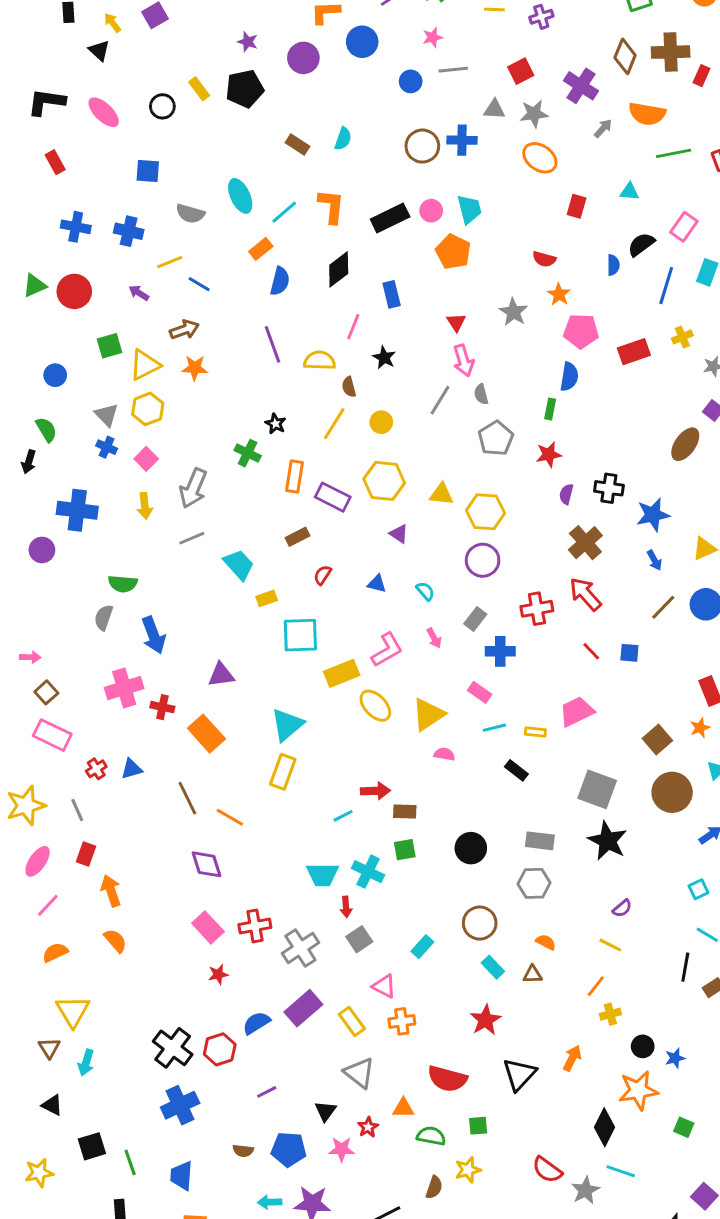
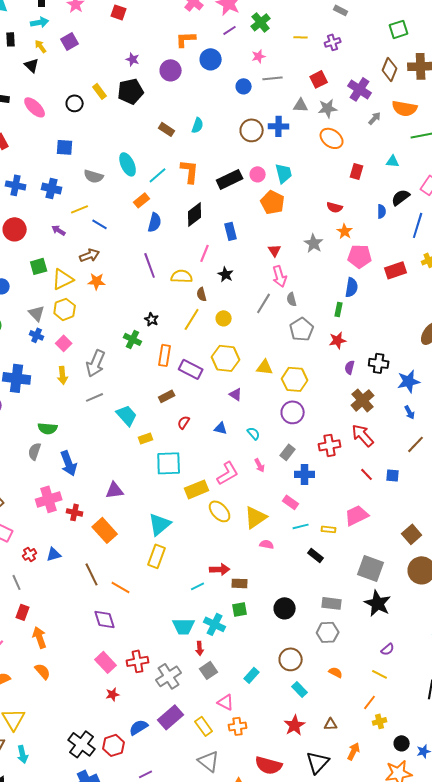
brown triangle: (533, 974) -> (331, 724), moved
cyan arrow: (86, 1063) -> (23, 754), turned -30

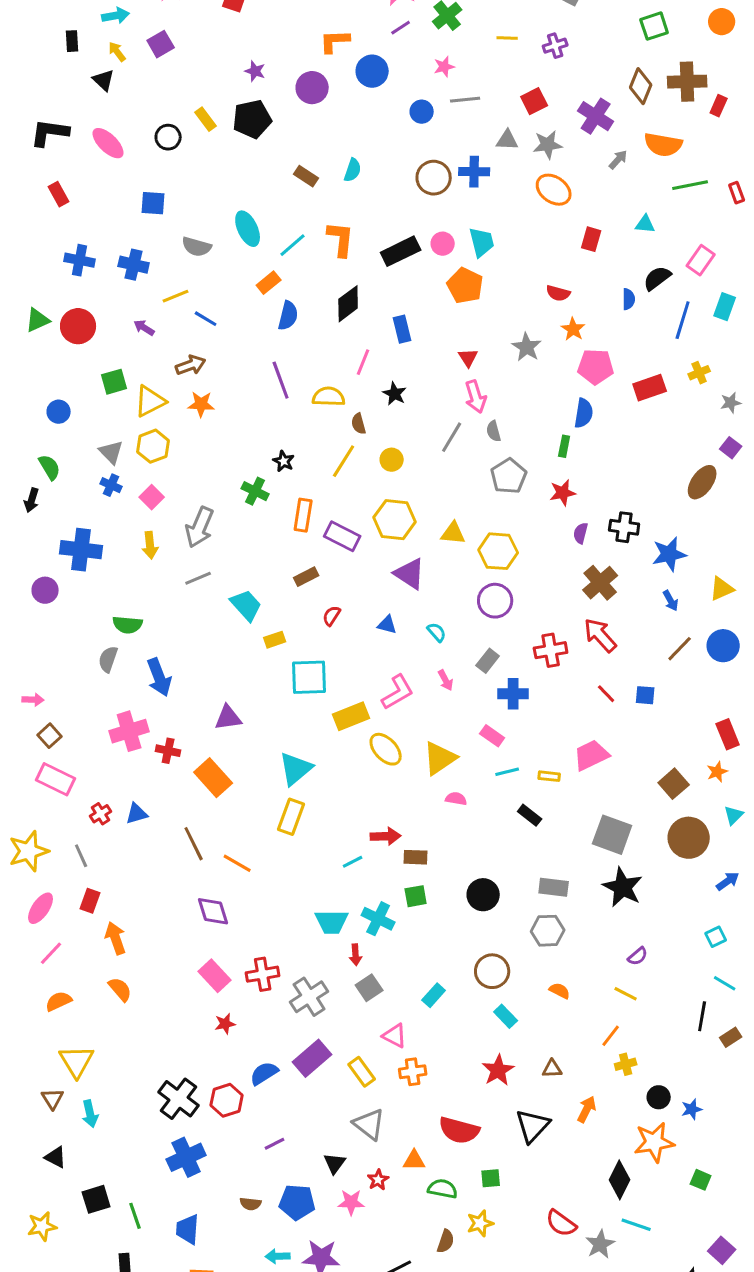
purple triangle: (236, 394) -> (410, 574), size x1.6

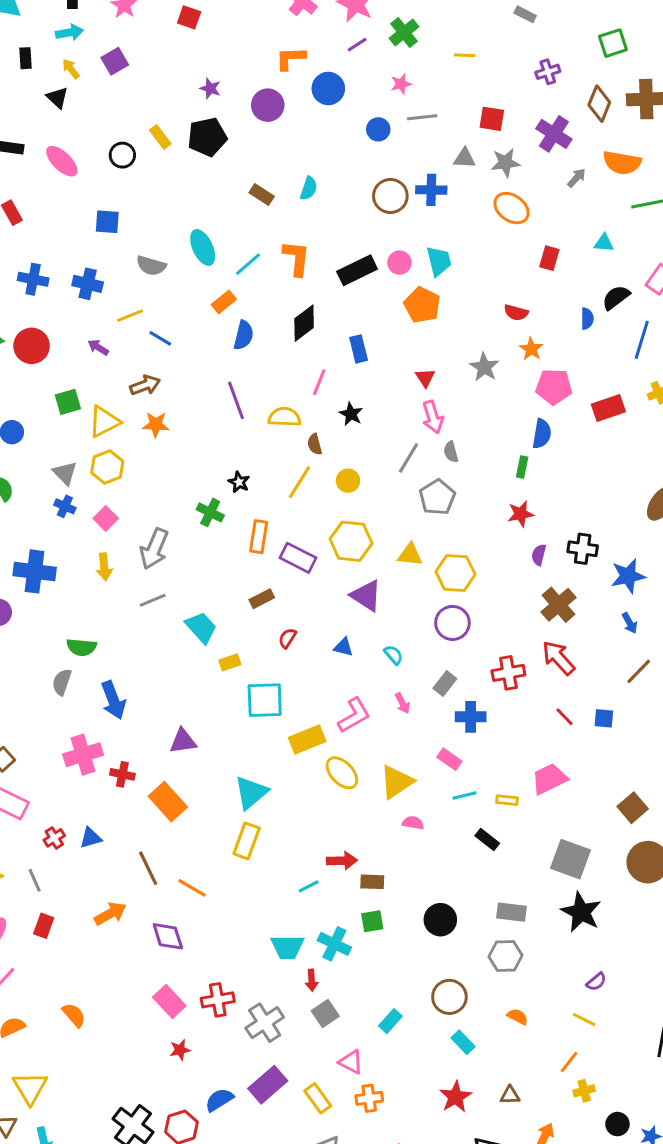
purple cross: (555, 46) -> (548, 72), moved
red square: (534, 101) -> (492, 119), turned 36
gray pentagon: (509, 476) -> (437, 497), moved
orange arrow: (116, 938) -> (110, 914), moved, turned 80

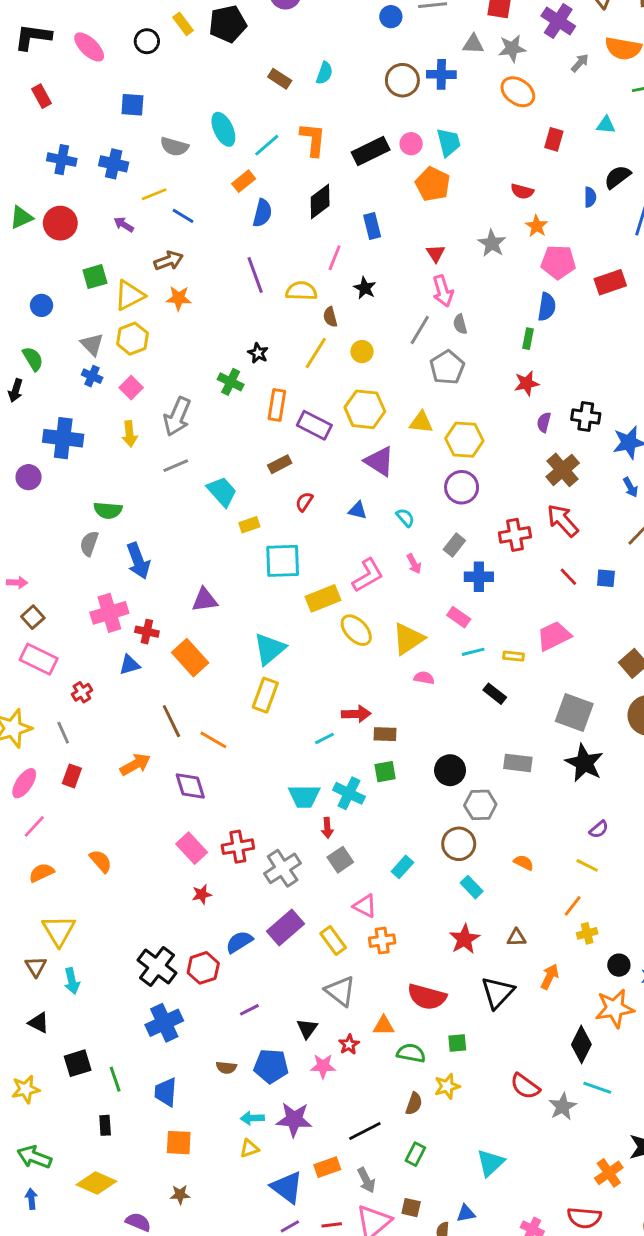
blue triangle: (91, 838) -> (130, 665), moved
gray hexagon: (505, 956) -> (480, 805), moved

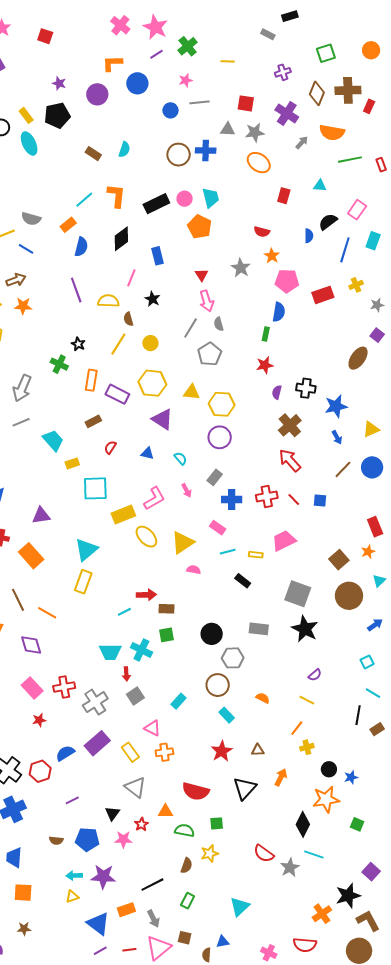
cyan ellipse: (223, 129) -> (29, 144), moved
gray semicircle: (174, 147) -> (31, 219), moved
red cross: (515, 535) -> (267, 496), moved

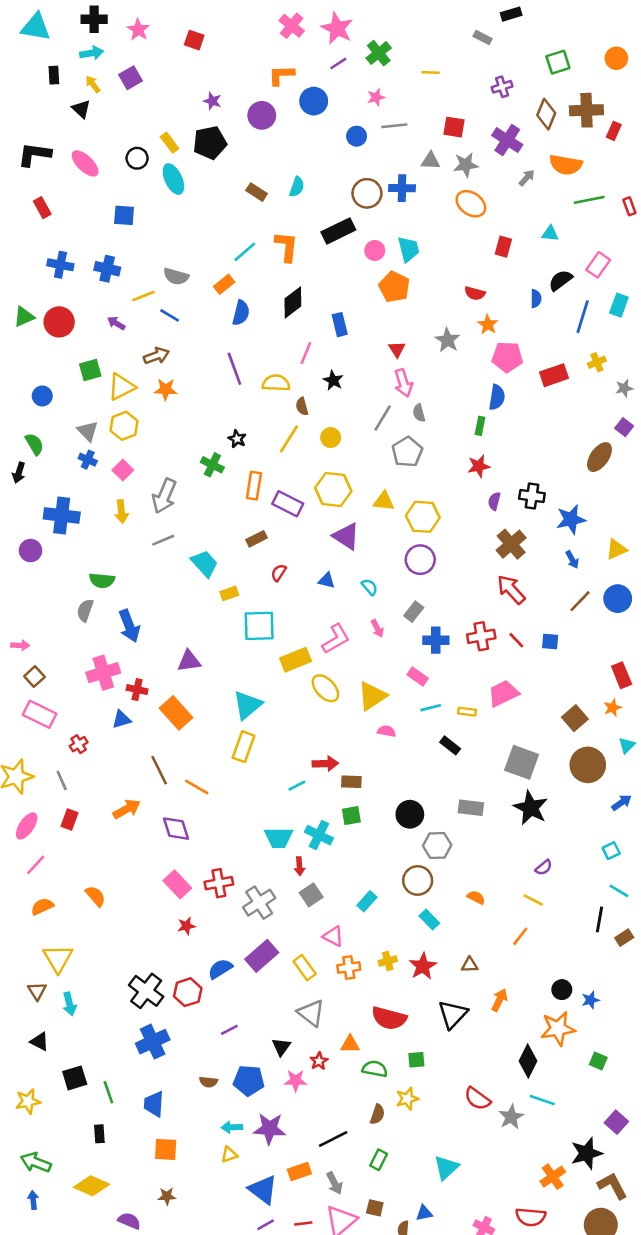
black rectangle: (156, 204) -> (338, 231), moved
yellow cross: (307, 747) -> (388, 961), moved

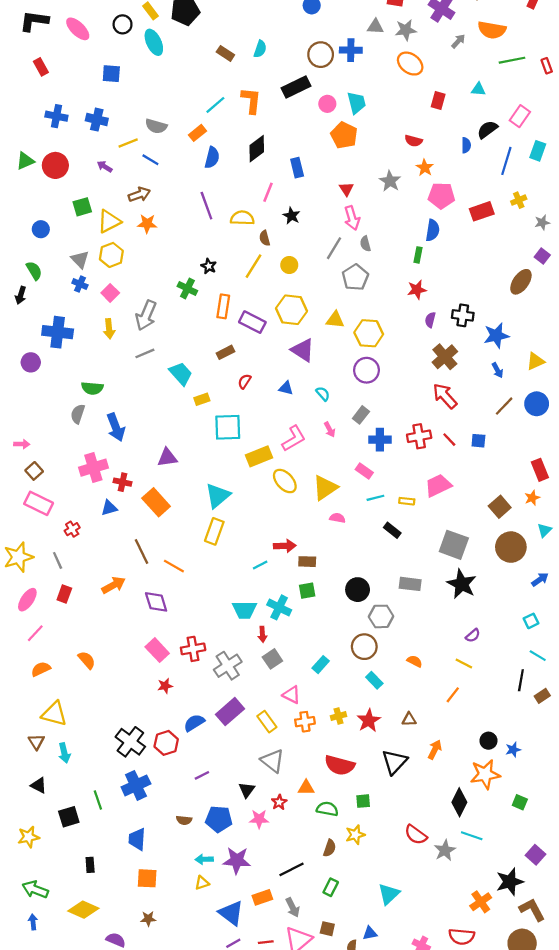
yellow triangle: (58, 958) -> (54, 714), turned -44
green line: (108, 1092) -> (98, 800), moved

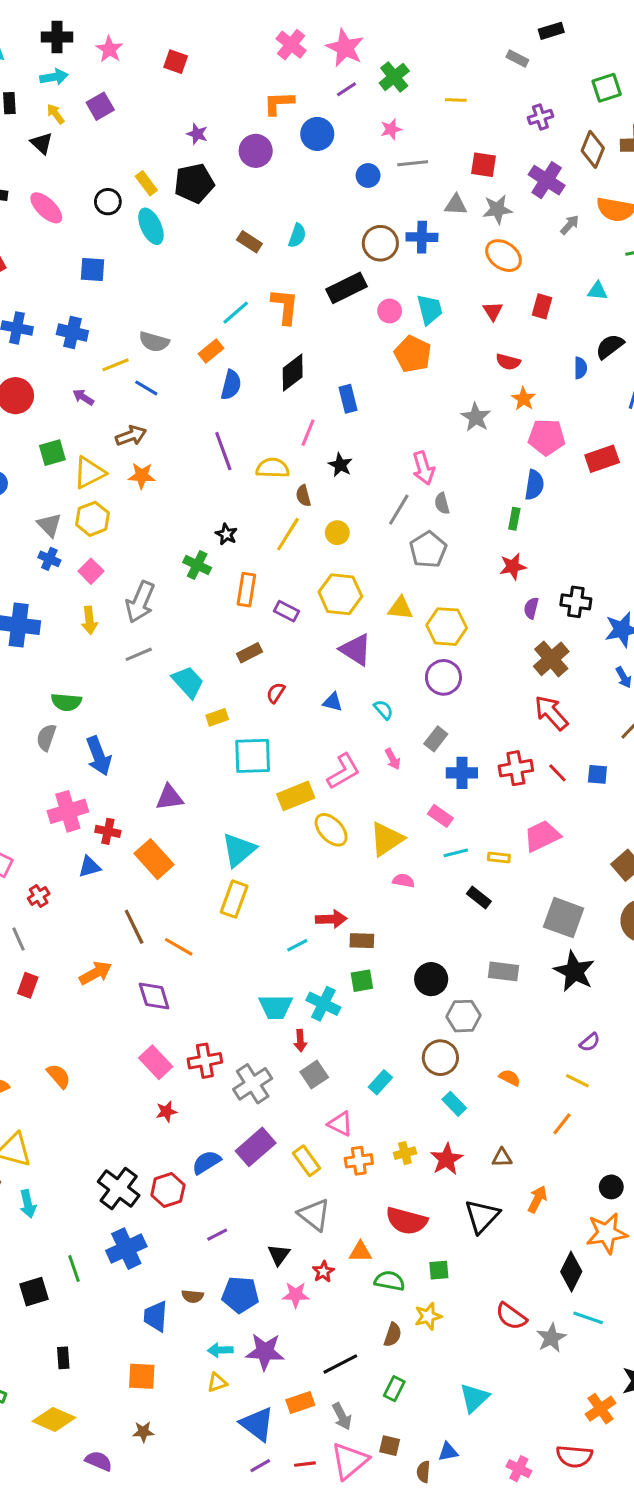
red triangle: (346, 189) -> (493, 311), moved
purple rectangle: (252, 322) -> (286, 611), size x0.7
blue trapezoid: (137, 839) -> (156, 1316), moved

